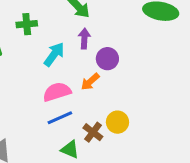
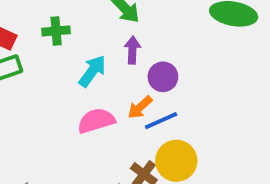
blue line: (60, 118) -> (161, 121), moved
yellow circle: (117, 122) -> (176, 161), size x1.4

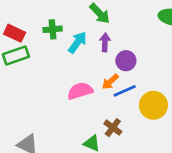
cyan arrow: (92, 71) -> (77, 42), moved
yellow circle: (176, 161) -> (153, 105), moved

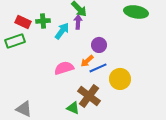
red rectangle: (15, 33) -> (23, 22), moved
purple arrow: (105, 42) -> (78, 22), moved
brown cross: (113, 128) -> (89, 96), size x1.6

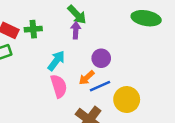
cyan arrow: (62, 31) -> (56, 61), moved
pink semicircle: (64, 68) -> (59, 86), turned 90

